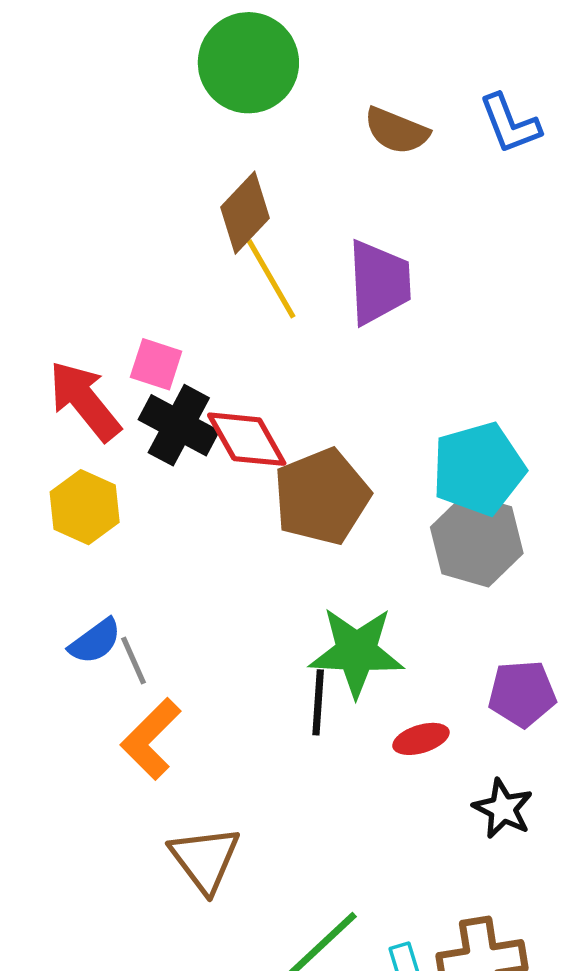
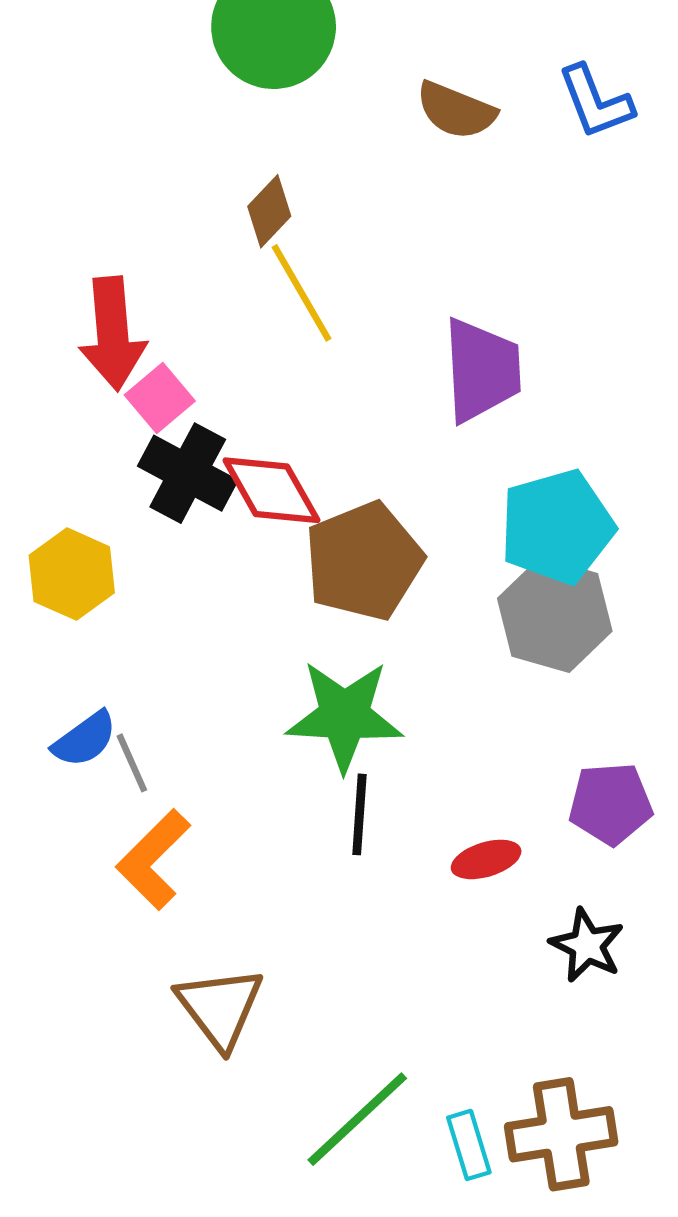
brown diamond: (245, 213) -> (269, 211), size x0.7
purple trapezoid: (379, 282) -> (482, 370), moved
pink square: (156, 364) -> (160, 398), turned 32
red arrow: (85, 401) -> (113, 334), moved, turned -146
green star: (356, 652) -> (344, 716), moved

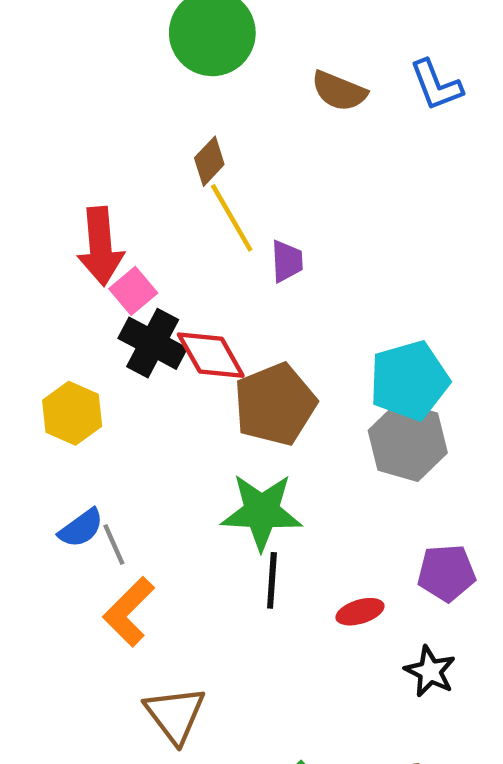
purple trapezoid: (482, 370) -> (287, 261), moved, size x0.6

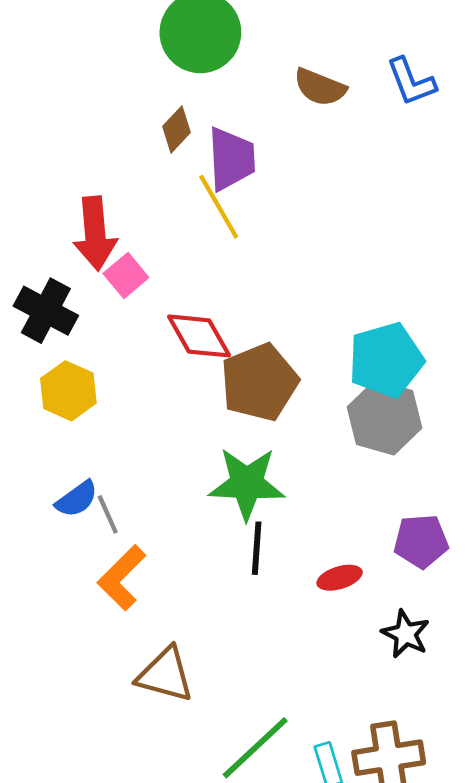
brown diamond: (209, 161) -> (177, 129), moved
purple trapezoid: (287, 261) -> (231, 159), moved, size x1.6
black cross: (153, 343) -> (46, 311), moved
brown triangle: (175, 715) -> (165, 675), turned -38

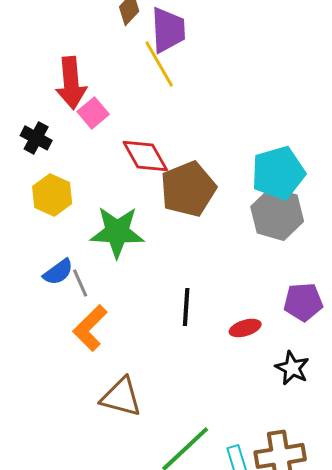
black cross: (46, 311) -> (36, 138), size x0.7
green star: (247, 484) -> (117, 232), moved

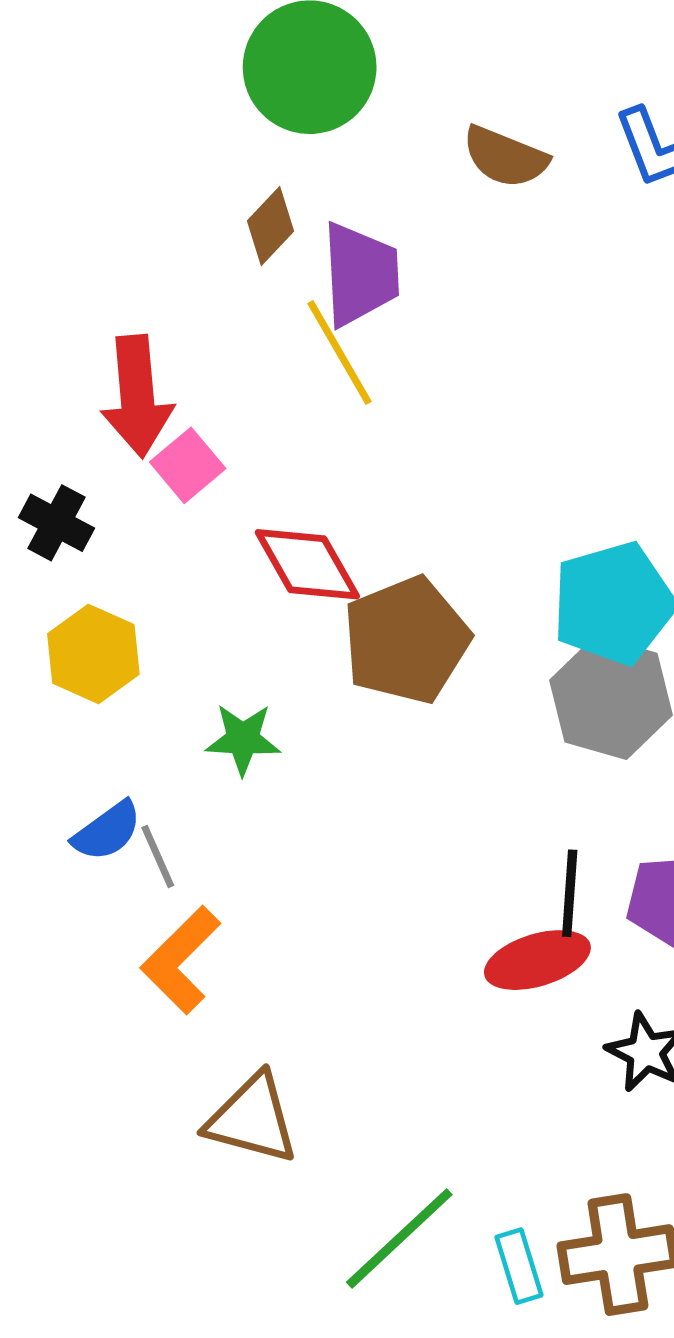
green star: (117, 232) -> (243, 739), size x0.6
black line: (186, 307) -> (570, 893), moved
red ellipse: (245, 328) -> (537, 960), size x1.4

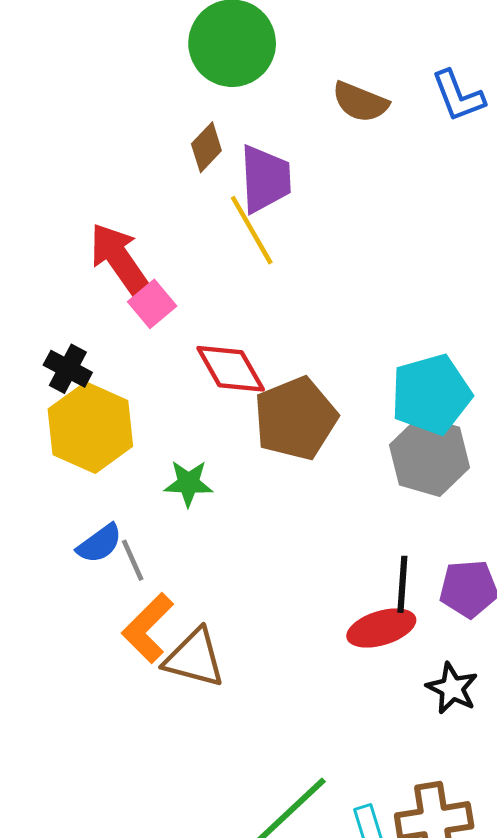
red arrow: (137, 396) -> (119, 259), turned 150
black cross: (56, 523) -> (68, 369), moved
yellow hexagon: (93, 654) -> (90, 428), size x1.4
brown triangle: (252, 1119) -> (194, 658), moved

